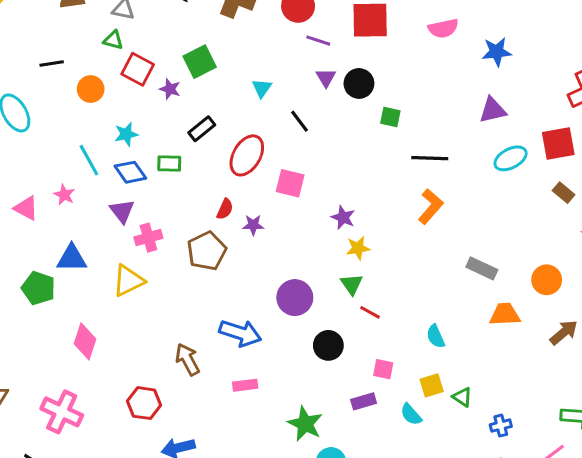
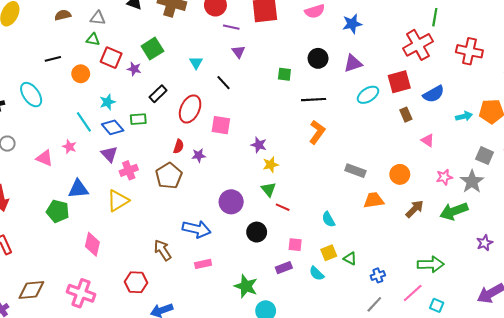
black circle: (359, 83) -> (318, 58), moved
brown rectangle: (564, 193) -> (406, 115), turned 32

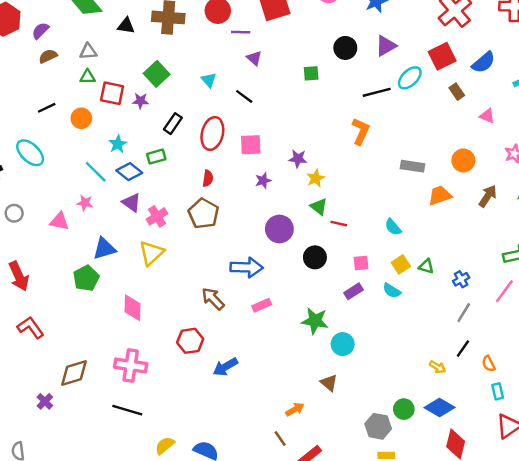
black line: (314, 100) -> (377, 92), moved
purple star: (199, 155) -> (263, 181), moved
green pentagon: (58, 211) -> (86, 278), turned -30

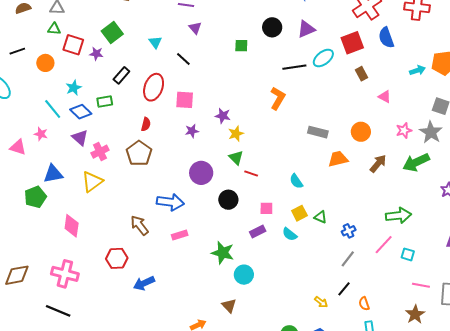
blue semicircle: (484, 62) -> (386, 38), moved, turned 105

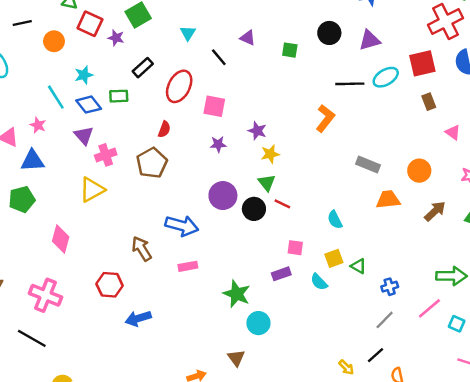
purple triangle: (195, 28) -> (248, 38), moved, turned -32
blue triangle: (53, 174) -> (32, 161), moved
black circle: (228, 200) -> (254, 209), moved

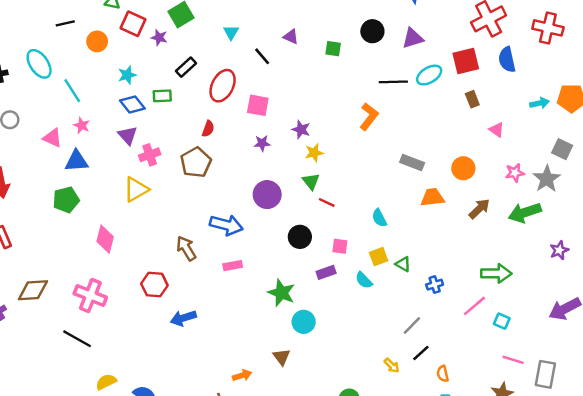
cyan line: (56, 97) -> (72, 91), moved
black circle: (254, 209) -> (300, 237), moved
gray line: (385, 320) -> (412, 326), moved

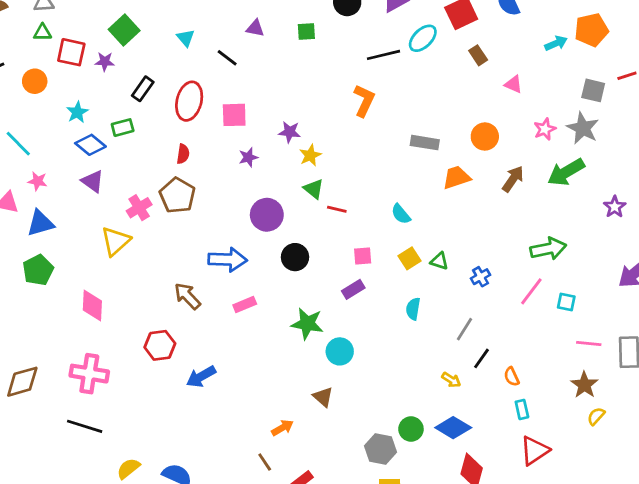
pink cross: (150, 155) -> (139, 208), moved
black circle: (300, 237) -> (295, 257), moved
cyan semicircle: (364, 280) -> (413, 309), moved, turned 66

